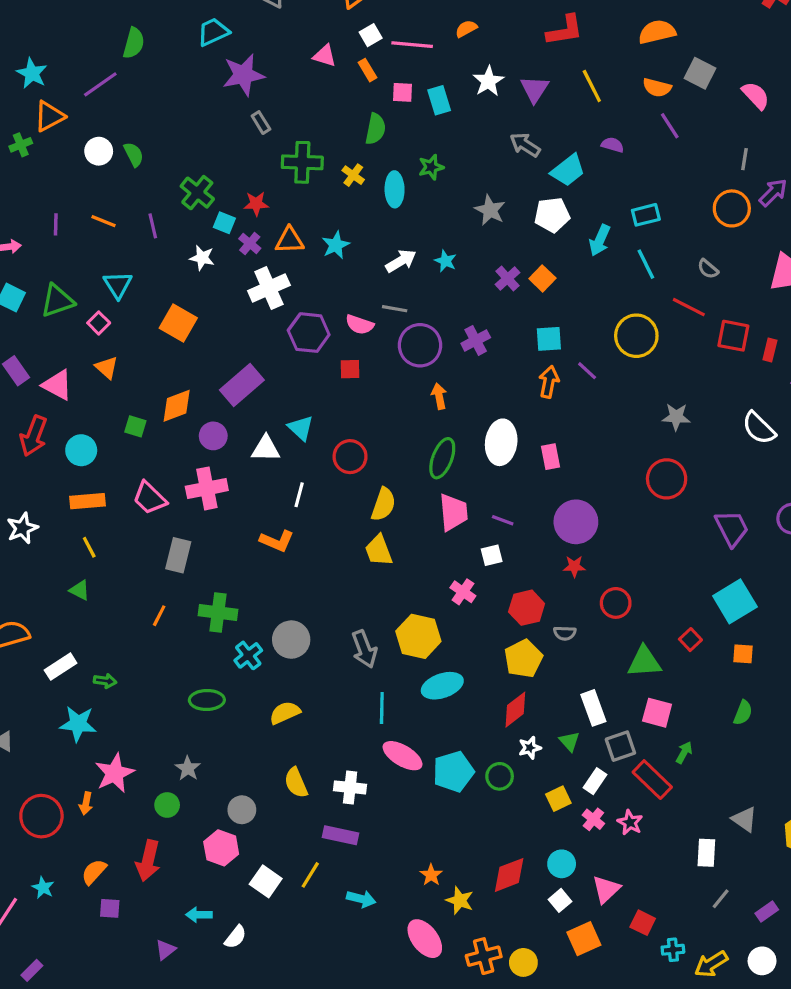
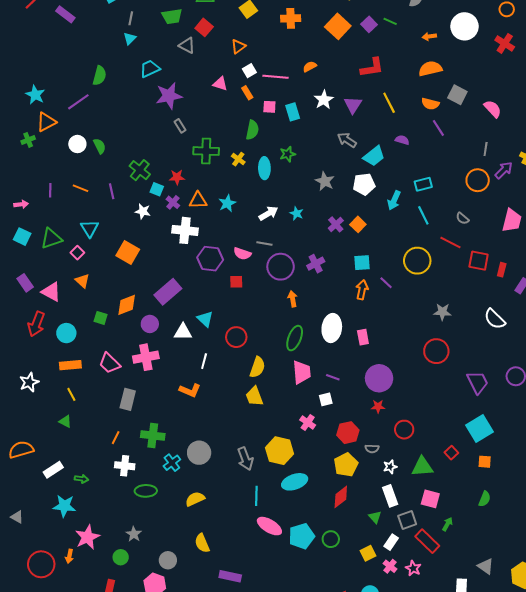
white cross: (269, 288) -> (185, 230), turned 30
white star: (530, 748) -> (390, 467), moved
white cross: (350, 787) -> (125, 466), moved

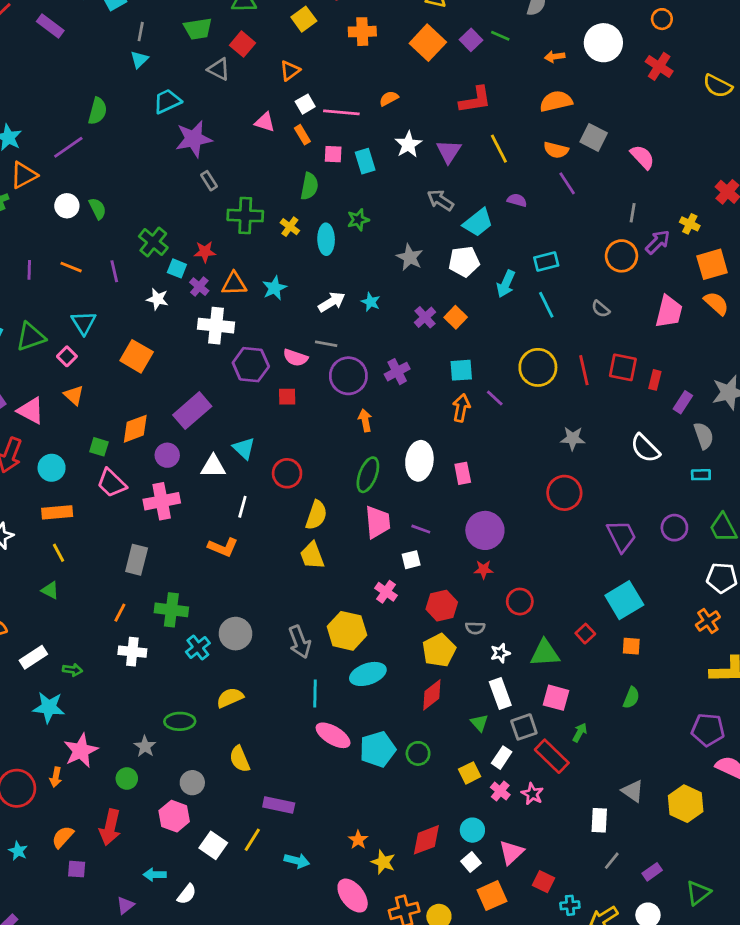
red line: (450, 243) -> (584, 370), moved, turned 50
pink trapezoid: (110, 363) -> (111, 483), moved
green ellipse: (146, 491) -> (180, 721), moved

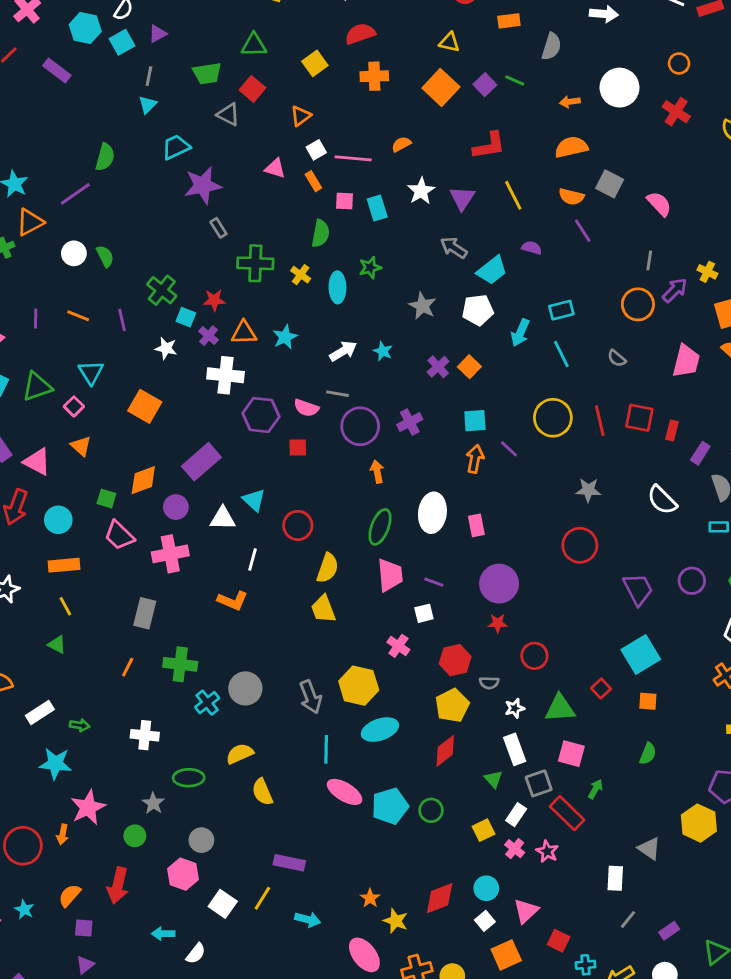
white cross: (132, 652) -> (145, 735), moved
yellow semicircle: (240, 759) -> (262, 792), moved
yellow hexagon: (686, 804) -> (699, 823), moved
purple triangle: (125, 905) -> (85, 965), moved

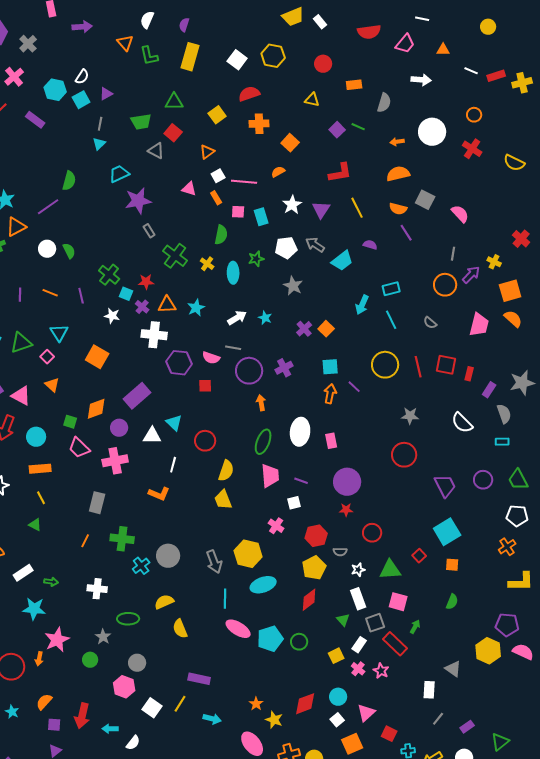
orange square: (441, 88) -> (290, 143), moved, size x0.7
green cross: (255, 263) -> (175, 256), turned 35
white pentagon: (478, 310) -> (286, 248), moved
red arrow: (118, 885) -> (82, 716), moved

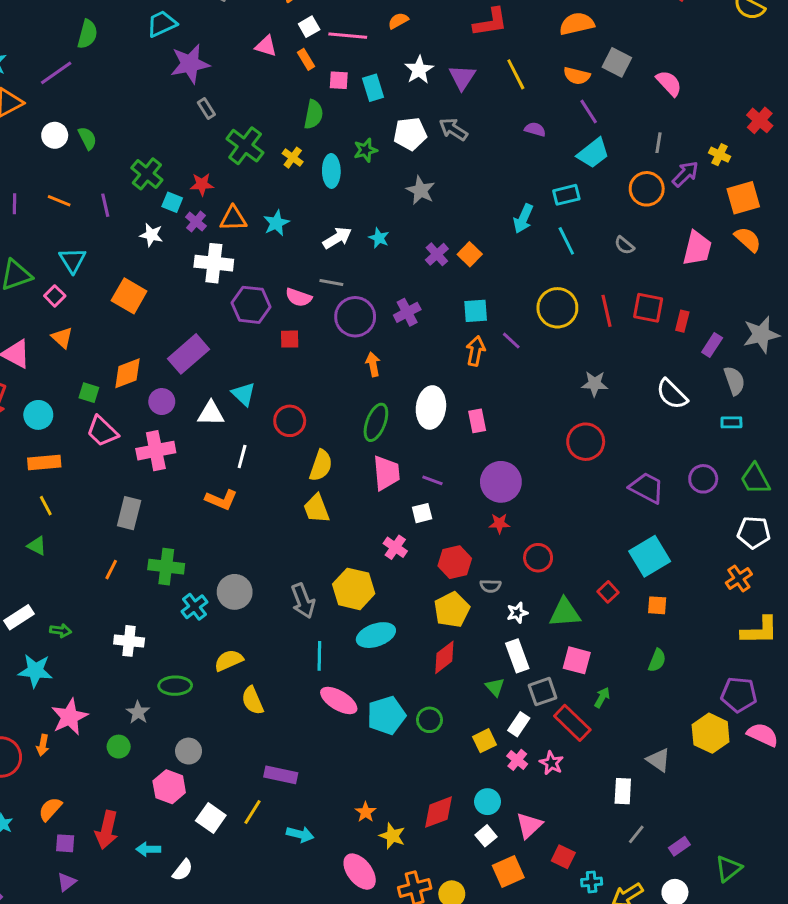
cyan trapezoid: (342, 261) -> (593, 153), moved
purple trapezoid: (445, 486) -> (647, 488), turned -35

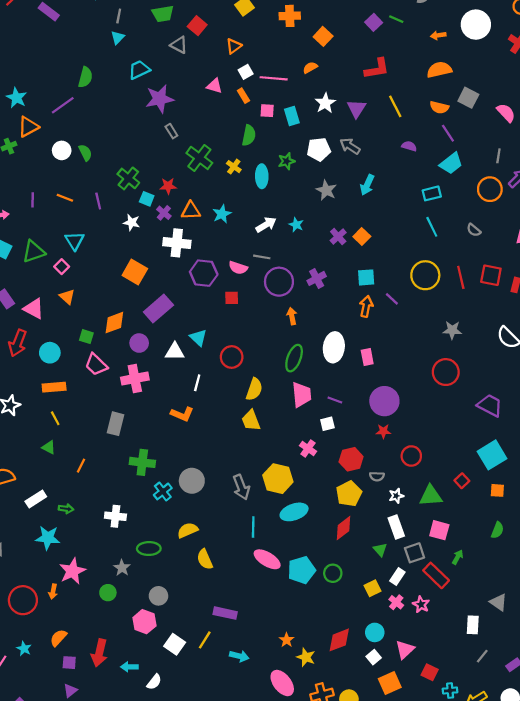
cyan arrow: (523, 219) -> (367, 185), moved
orange square: (129, 296) -> (135, 272), moved
orange line: (111, 570) -> (81, 466), moved

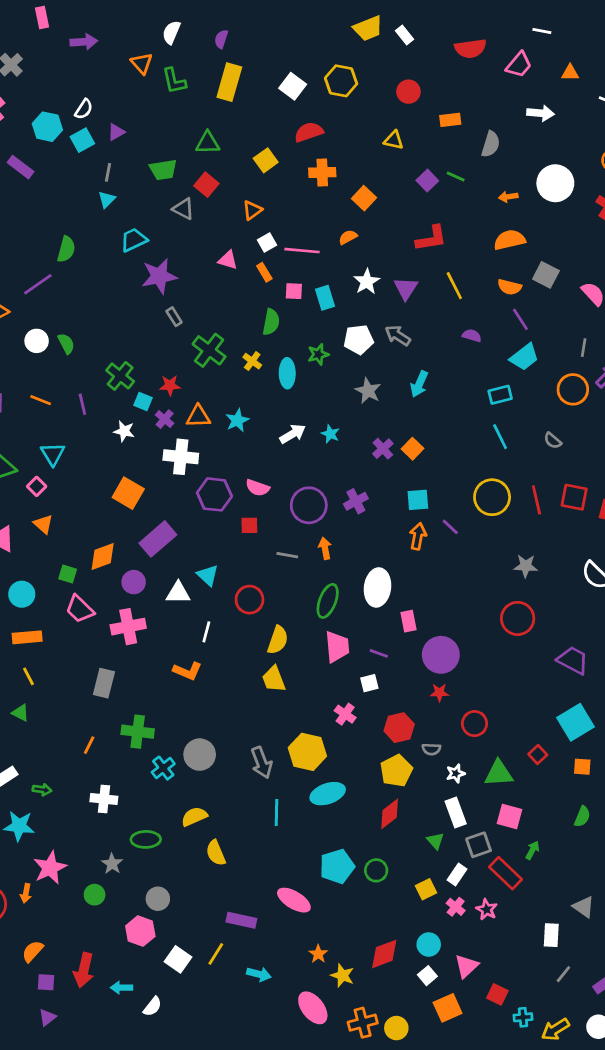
gray line: (262, 257) -> (287, 555), moved
pink rectangle: (367, 357) -> (408, 621), moved
orange line: (81, 466) -> (89, 745), moved
pink ellipse: (267, 559) -> (294, 900), moved

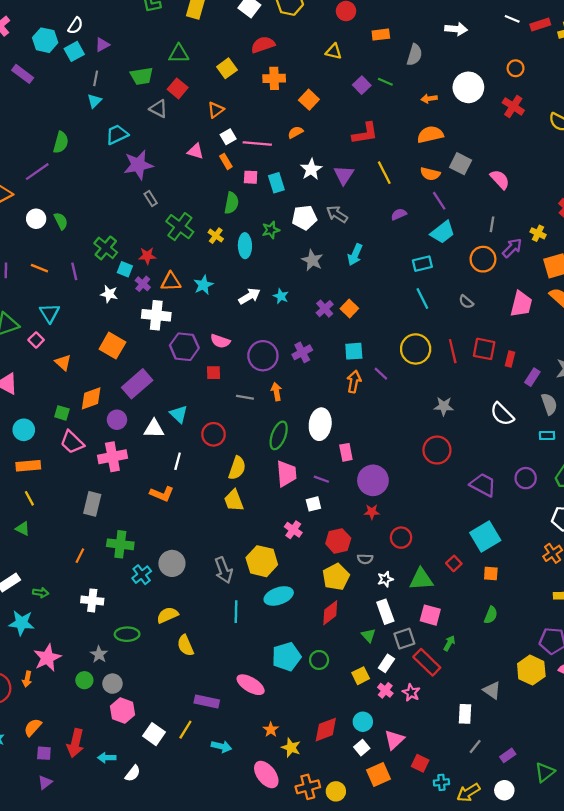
purple semicircle: (472, 336) -> (399, 214), turned -40
orange triangle: (43, 524) -> (63, 362), moved
gray circle: (158, 899) -> (112, 684), moved

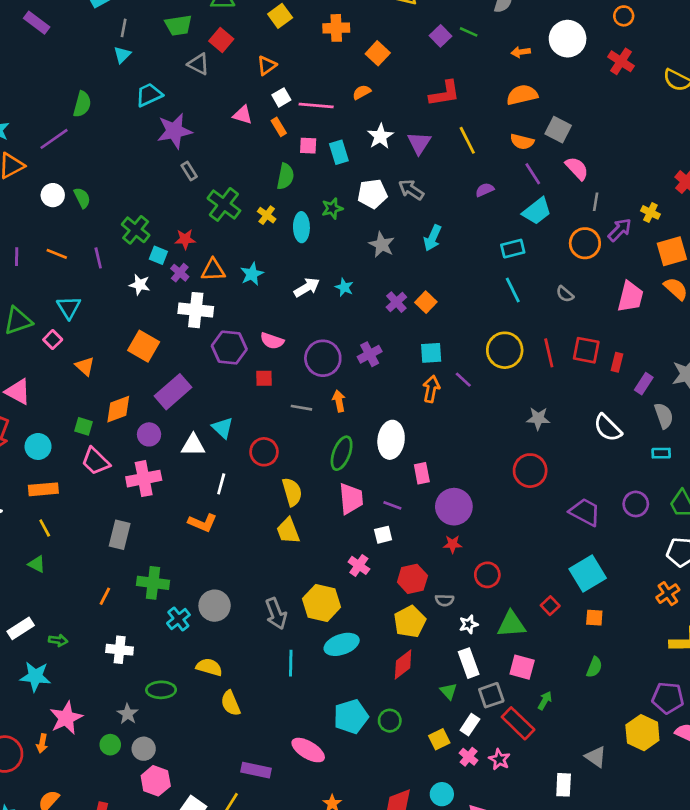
pink semicircle: (500, 179) -> (577, 168), moved
yellow semicircle: (237, 468) -> (292, 492), turned -35
yellow semicircle: (167, 615) -> (209, 667), turned 40

